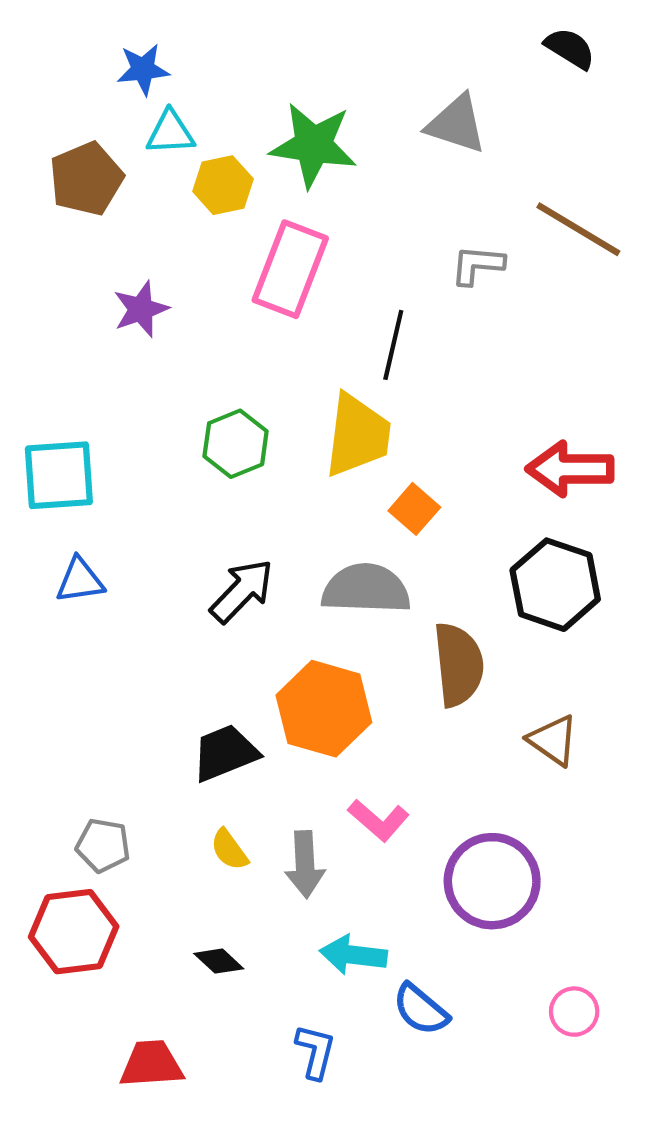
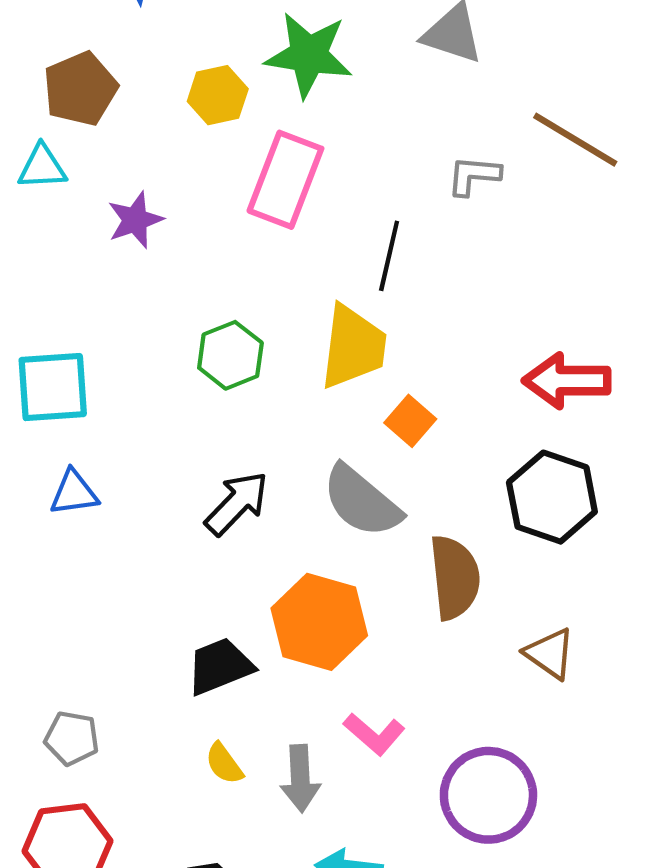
cyan triangle: (170, 132) -> (42, 167), moved
gray semicircle: (366, 589) -> (362, 501), turned -142
gray pentagon: (103, 845) -> (72, 738), moved

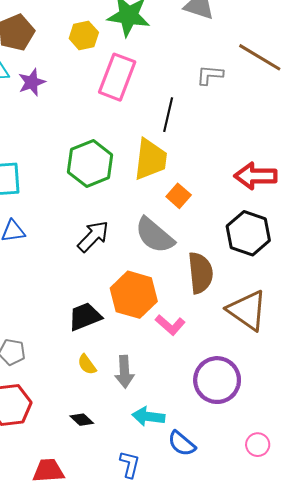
purple star: (135, 220) -> (32, 82), moved
green hexagon: (230, 355) -> (90, 163), size x1.4
brown triangle: (550, 654) -> (247, 310), size x1.6
pink L-shape: (374, 734) -> (170, 325), moved

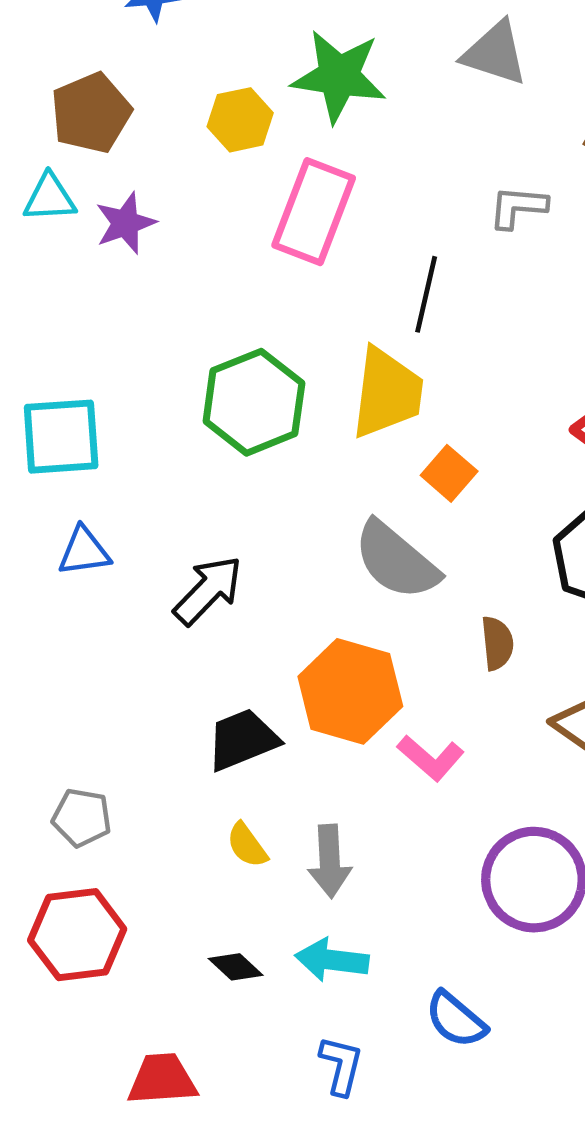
black arrow: (93, 236) -> (208, 590), moved
brown semicircle: (200, 273) -> (497, 643), size x0.6
cyan arrow: (148, 416) -> (332, 960), moved

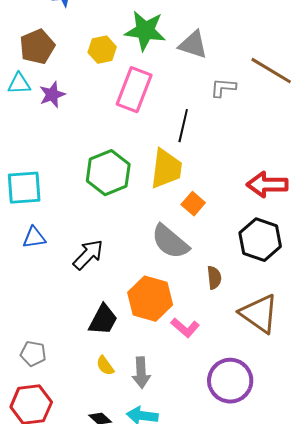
gray triangle: (495, 53) -> (193, 45), moved
black trapezoid: (242, 740) -> (103, 320), turned 140

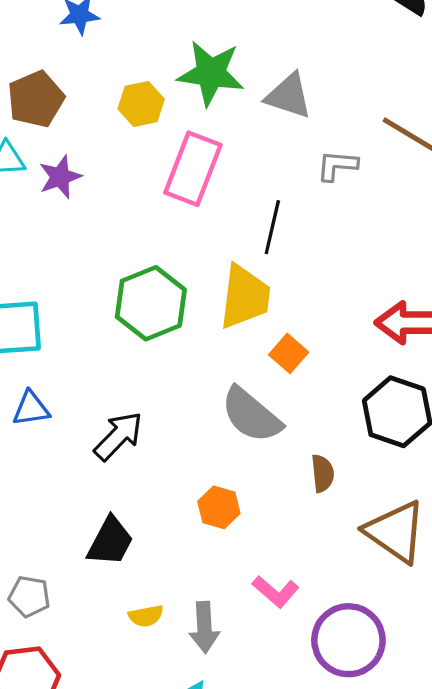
orange hexagon: (150, 299) -> (219, 507), size x0.6
black trapezoid: (103, 320) -> (110, 541), moved
pink L-shape: (185, 328) -> (276, 592), moved
yellow semicircle: (105, 366) -> (146, 616), turned -65

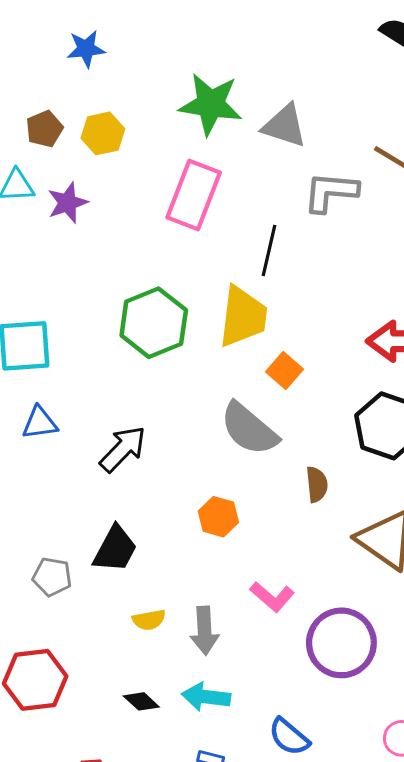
brown pentagon: (36, 99) -> (44, 129), size x0.7
yellow hexagon: (141, 104) -> (103, 133), moved
gray L-shape: (337, 166) -> (331, 192), size x1.4
gray pentagon: (29, 596) -> (52, 577), moved

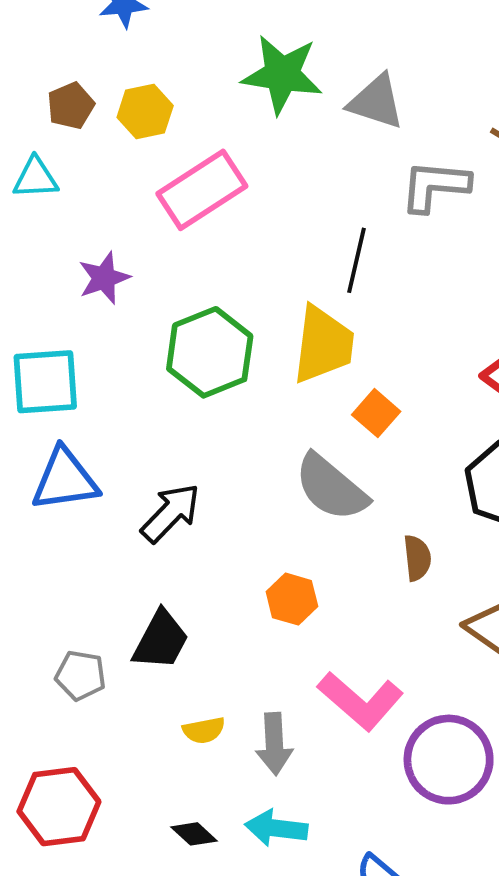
pink rectangle: (194, 195) -> (202, 190), moved, turned 36
purple star: (67, 203) -> (104, 278), moved
blue triangle: (40, 423) -> (65, 480), size x1.5
pink L-shape: (272, 597) -> (360, 701), size x1.5

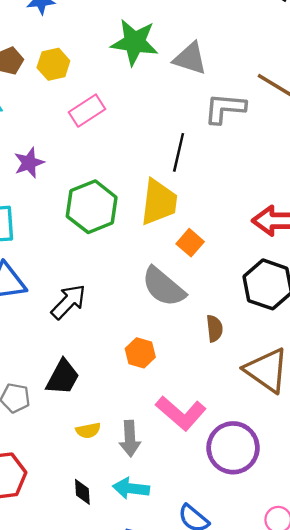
pink rectangle: (202, 190) -> (87, 111), size x0.7
black diamond: (194, 834) -> (82, 492), turned 44

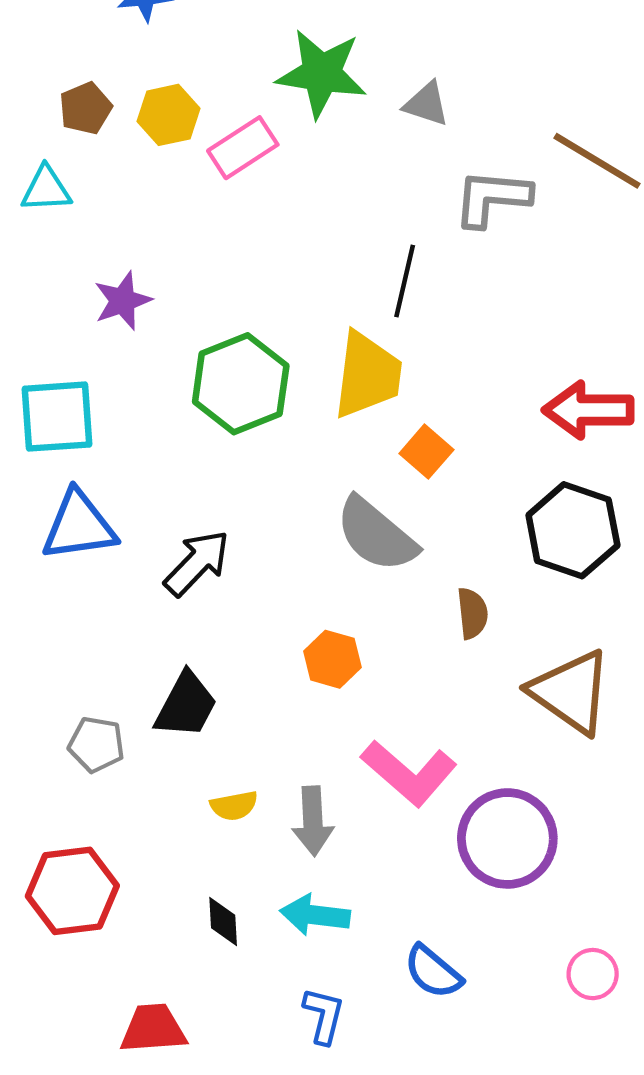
gray triangle: (190, 58) -> (426, 104), size x0.7
pink rectangle: (87, 111) -> (243, 148), moved

